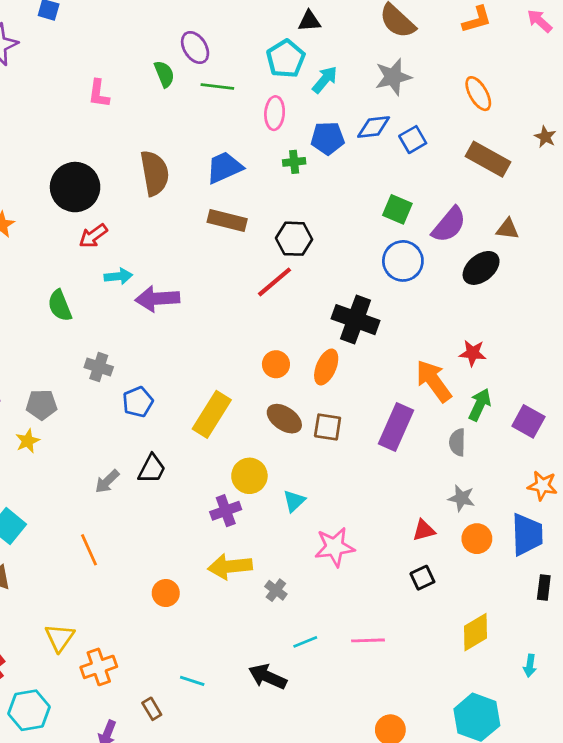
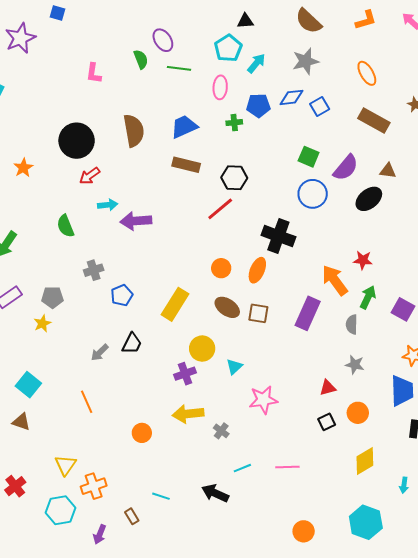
gray cross: (99, 367) -> (94, 270), turned -36
orange circle: (477, 539) -> (358, 413), moved
cyan hexagon: (29, 710) -> (60, 510), moved

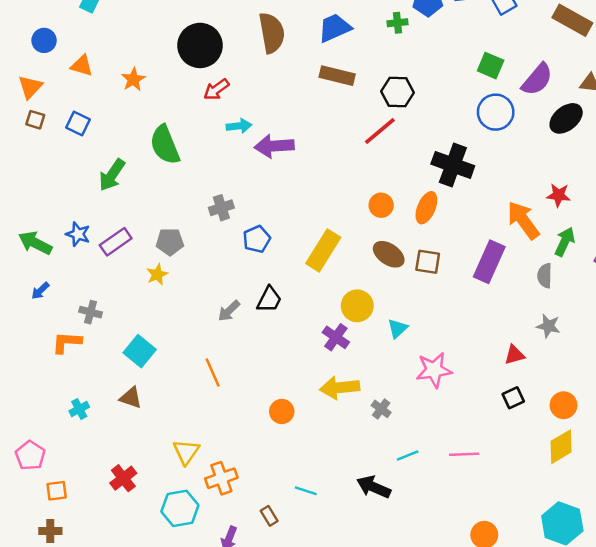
green semicircle: (66, 226) -> (165, 145), moved, size x1.4
purple cross: (185, 374) -> (336, 337), turned -35
orange circle: (358, 413) -> (564, 405), moved

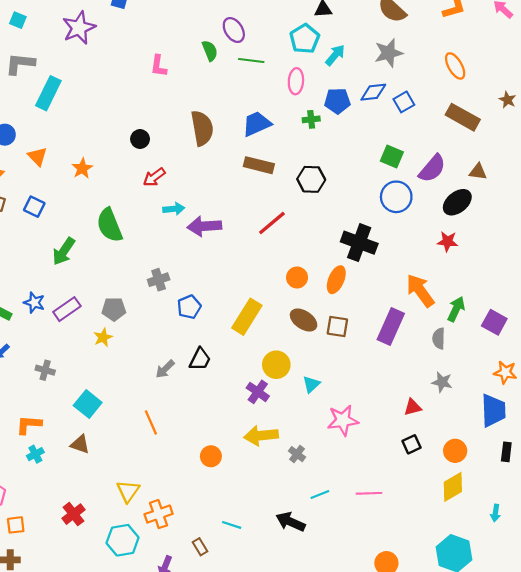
black circle: (200, 45) -> (140, 139), size x0.5
orange triangle: (82, 66) -> (38, 156), turned 30
red line: (380, 131) -> (272, 223), moved
red star: (559, 195) -> (447, 241), moved
orange L-shape: (67, 342) -> (29, 425), moved

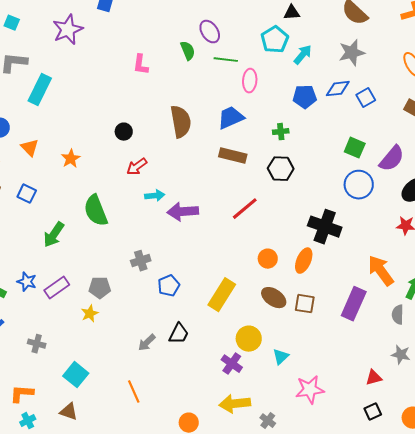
pink ellipse: (296, 81) -> (250, 81), moved
green cross: (311, 119) -> (281, 132), moved

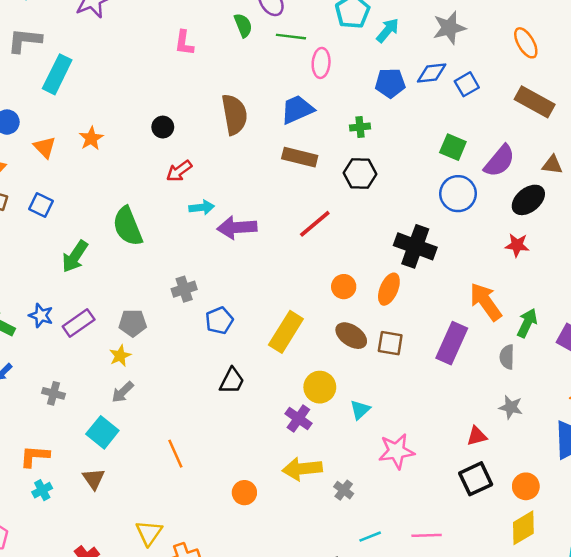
orange star: (71, 159) -> (91, 138), moved
gray arrow: (147, 343) -> (123, 392), moved
brown triangle: (69, 412) -> (94, 479), turned 36
black square: (373, 412) -> (476, 479), size x1.5

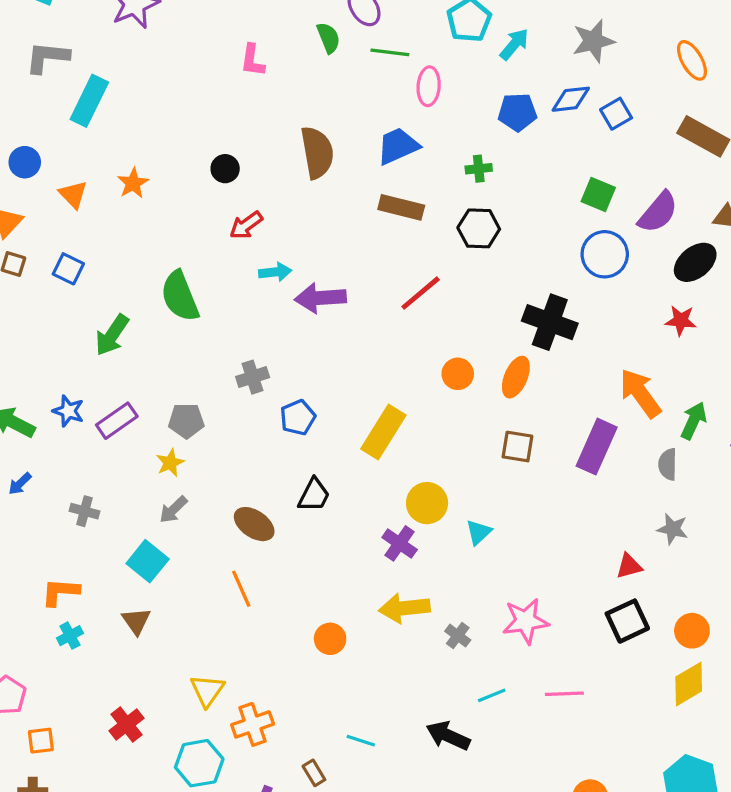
brown ellipse: (351, 336) -> (254, 524), moved
pink star: (396, 451) -> (526, 621), moved

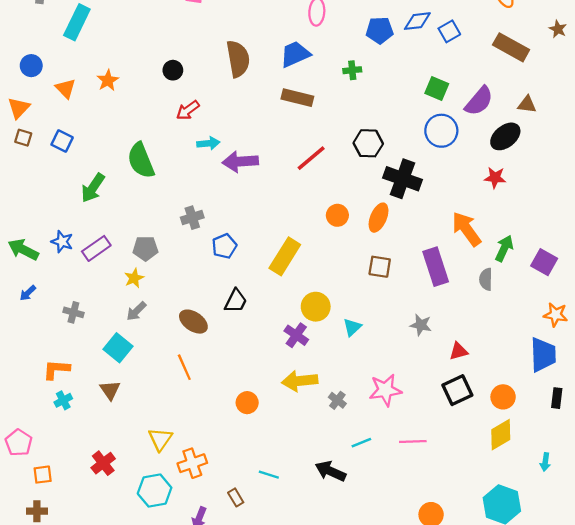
black hexagon: (479, 228) -> (368, 143), moved
purple rectangle: (597, 447) -> (436, 267), turned -42
gray star: (673, 529) -> (421, 325), moved

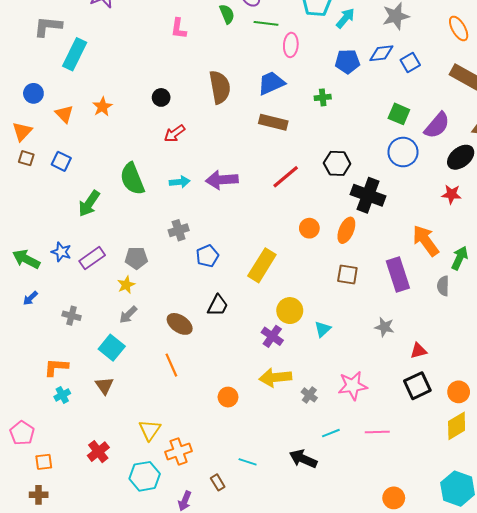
cyan arrow: (208, 143) -> (180, 182), moved

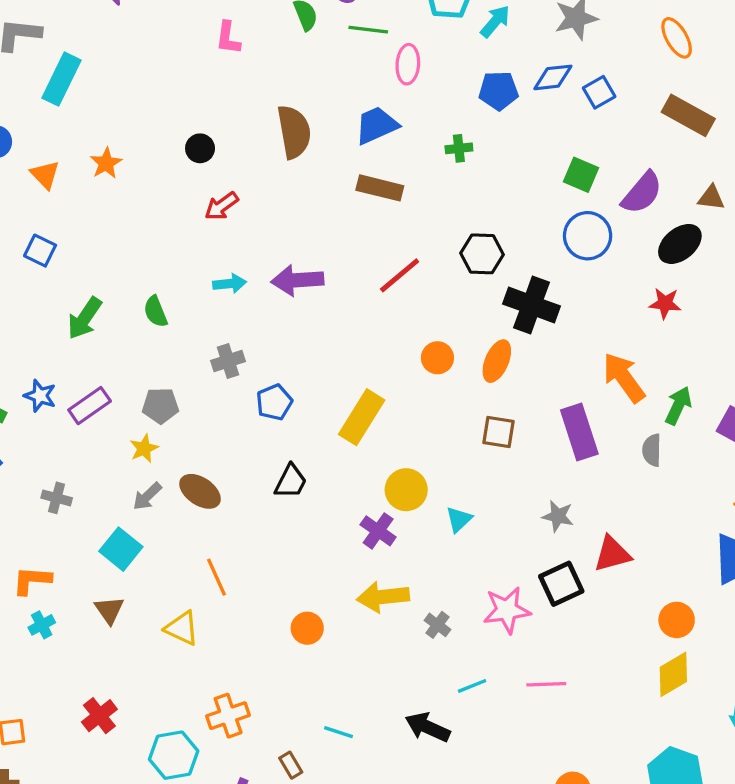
green semicircle: (132, 179) -> (155, 312), moved, size x0.6
brown ellipse: (180, 324) -> (200, 491), moved
red triangle: (418, 351) -> (612, 554), size x1.4
black square: (417, 386) -> (561, 584), moved
yellow triangle: (150, 430) -> (182, 628), moved, turned -40

